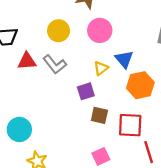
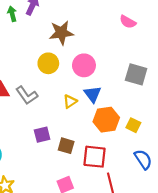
pink circle: (100, 30) -> (84, 65), moved
yellow circle: (59, 31) -> (48, 63), moved
purple square: (86, 91) -> (42, 135), moved

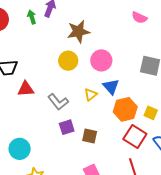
gray L-shape: (27, 95) -> (58, 102), moved
red square: (95, 157) -> (135, 137), moved, turned 30

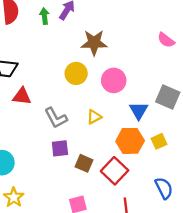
blue triangle: (111, 87) -> (139, 111), moved
yellow square: (151, 113) -> (159, 141), moved, turned 32
red square: (135, 137) -> (115, 171), moved

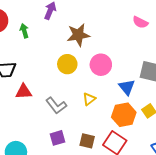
green arrow: (44, 16) -> (24, 31), moved
purple square: (60, 148) -> (57, 138), moved

